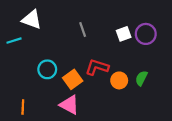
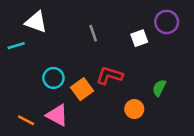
purple circle: (146, 34) -> (167, 22), moved
orange circle: (119, 80) -> (134, 109), moved
pink triangle: (69, 105) -> (57, 115), moved
orange line: (23, 107) -> (26, 120), turned -64

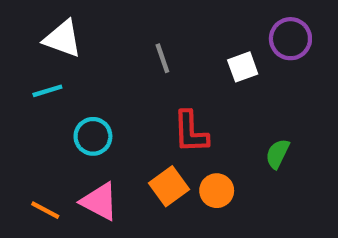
cyan line: (16, 46) -> (47, 91), moved
red L-shape: (109, 75) -> (191, 132), turned -110
orange square: (82, 89) -> (169, 186), moved
orange circle: (134, 109) -> (217, 191), moved

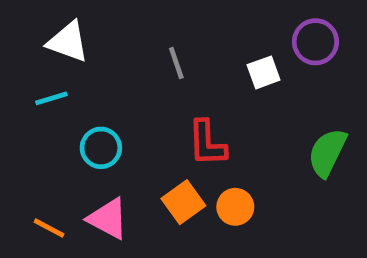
green semicircle: (277, 154) -> (327, 153), moved, size x1.5

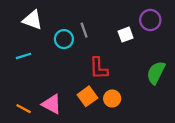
cyan line: (51, 98) -> (24, 56), moved
cyan circle: (101, 148) -> (64, 39), moved

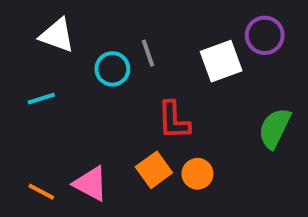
white square: (126, 35) -> (221, 61), size x1.5

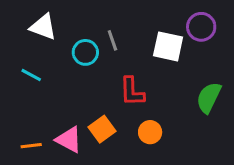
white square: (221, 61) -> (168, 46), turned 32
cyan line: (41, 99) -> (31, 75), turned 45
orange square: (154, 170) -> (102, 129), moved
orange line: (41, 192) -> (31, 146), turned -35

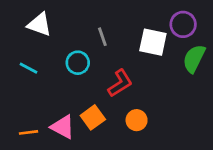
cyan circle: (85, 52) -> (78, 63), moved
red L-shape: (132, 92) -> (120, 83), turned -120
green semicircle: (209, 98) -> (194, 59), moved

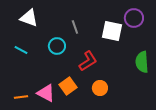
green semicircle: (194, 59) -> (142, 62), moved, turned -30

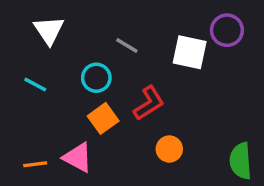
white triangle: (29, 18) -> (49, 30), turned 36
gray line: (75, 27) -> (127, 45), turned -40
green semicircle: (142, 62) -> (241, 161), moved
orange square: (68, 86) -> (103, 118), moved

